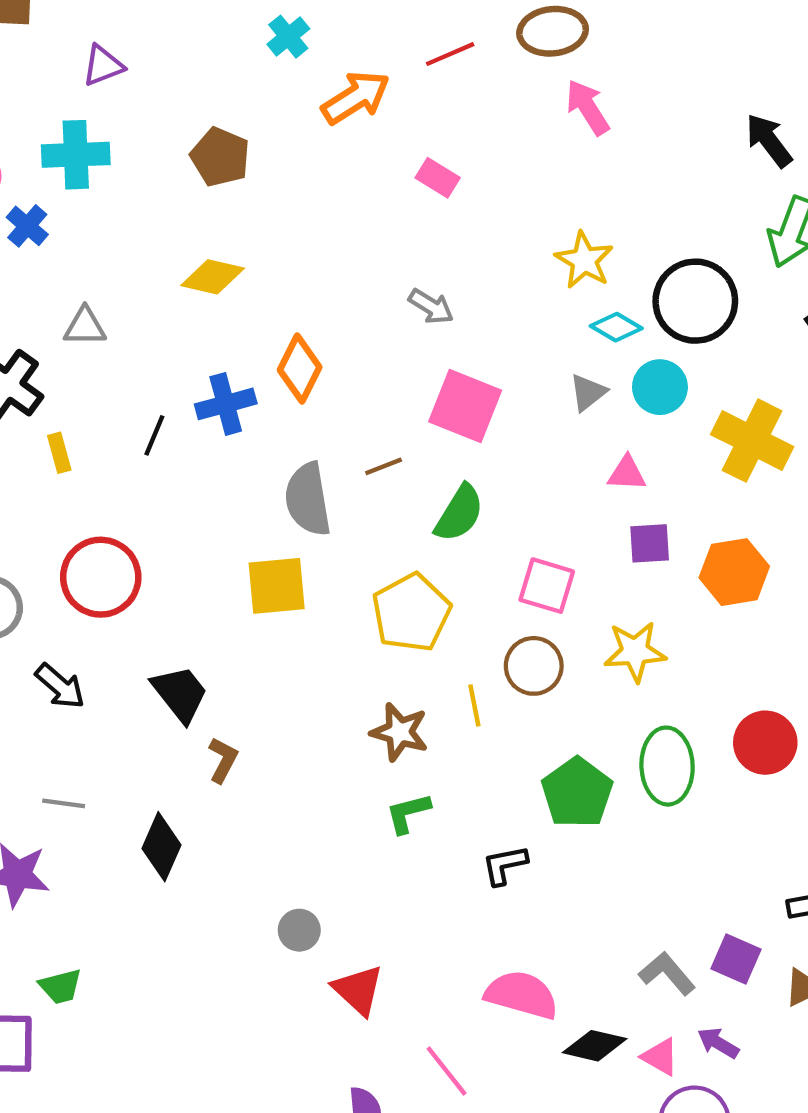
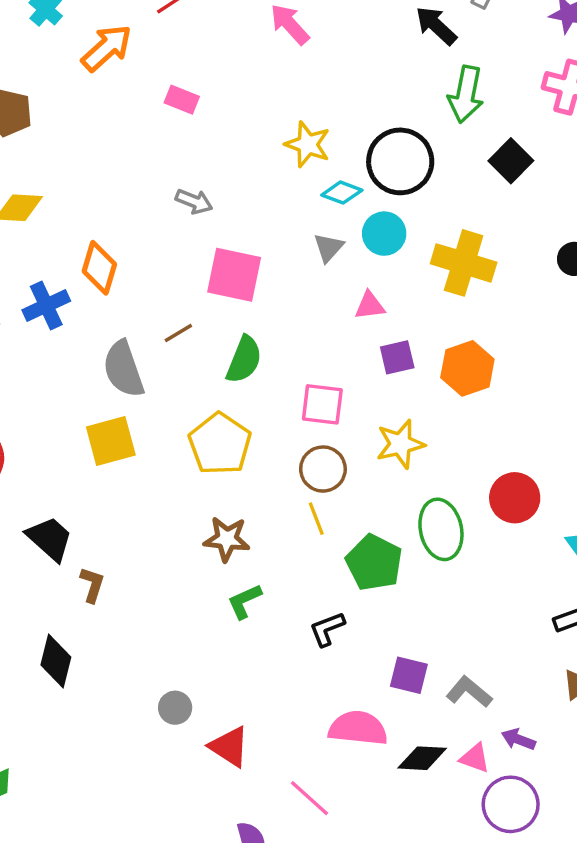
yellow line: (474, 705) -> (316, 519), moved
purple square: (736, 959) -> (409, 675), moved

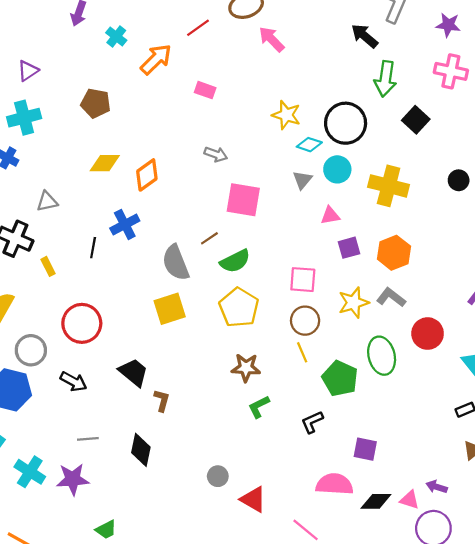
orange diamond: (99, 268) -> (147, 175), moved, turned 40
green semicircle: (244, 360) -> (235, 261), moved, turned 44
gray L-shape: (469, 692) -> (391, 297), moved

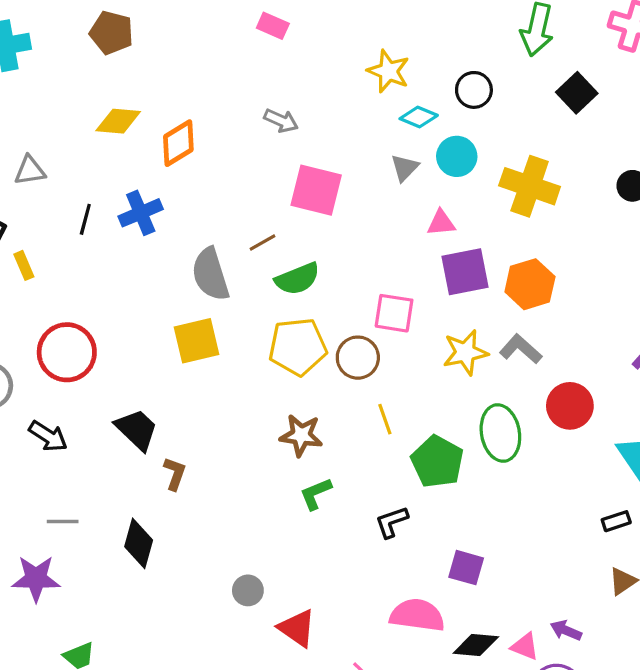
black circle: (346, 123) -> (474, 90), size x0.6
black line: (93, 248) -> (85, 219), moved
purple square: (349, 248) -> (465, 272), size x1.5
yellow pentagon: (239, 307) -> (298, 347), turned 30
brown circle: (305, 321) -> (358, 358), moved

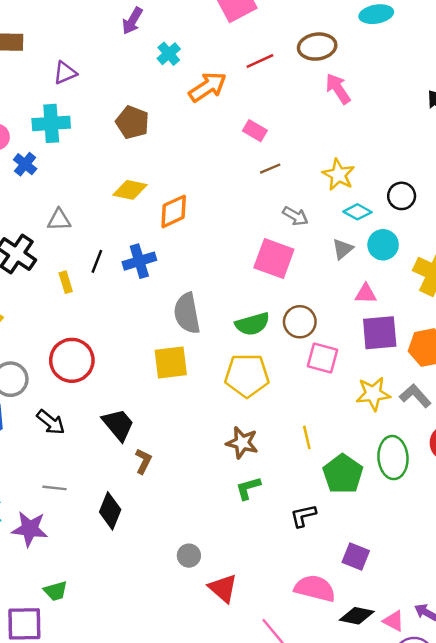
gray arrow: (281, 121) -> (295, 216), moved
brown line: (263, 242) -> (270, 169), moved
yellow rectangle: (24, 265) -> (66, 282), moved
brown circle: (358, 358) -> (300, 322), moved

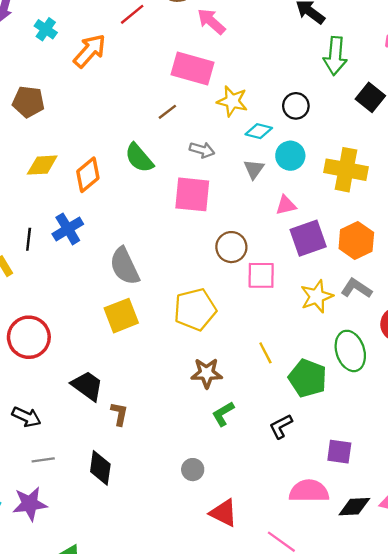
pink rectangle: (255, 131) -> (192, 68), moved, size x1.8
green semicircle: (252, 324) -> (139, 158), moved, turned 80
black arrow: (51, 422) -> (26, 417), moved
gray circle: (189, 556) -> (193, 470), moved

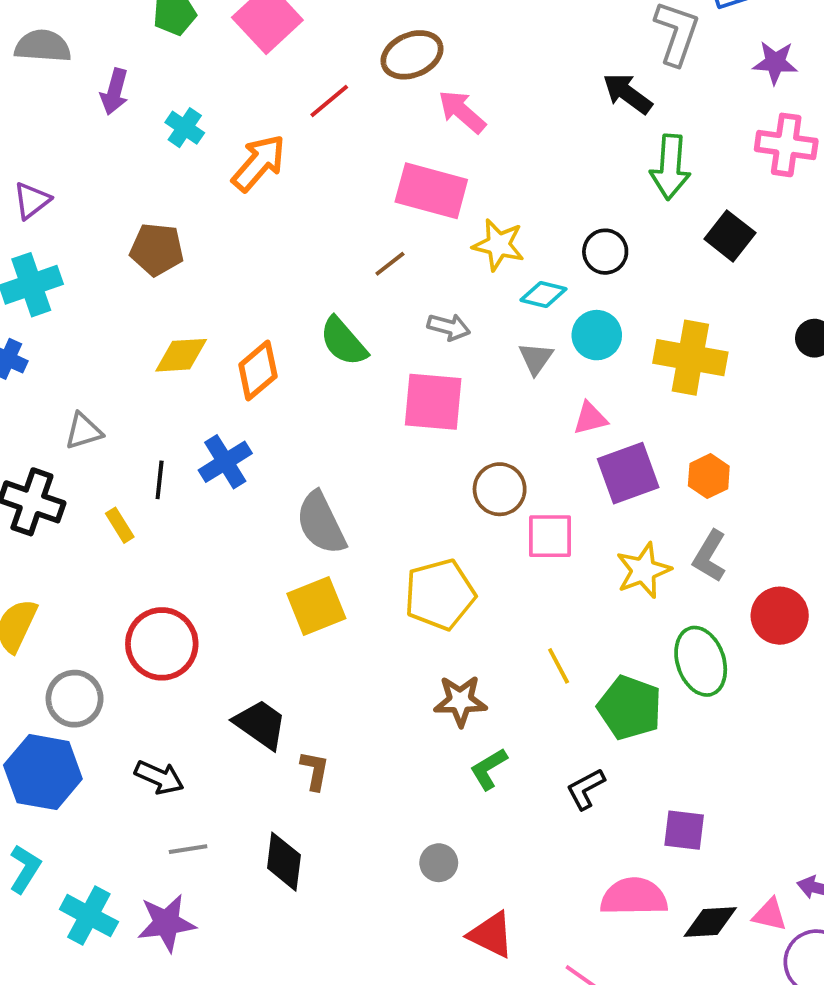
orange hexagon: (356, 240) -> (709, 476), size x0.7
gray L-shape: (356, 288) -> (710, 556), turned -92

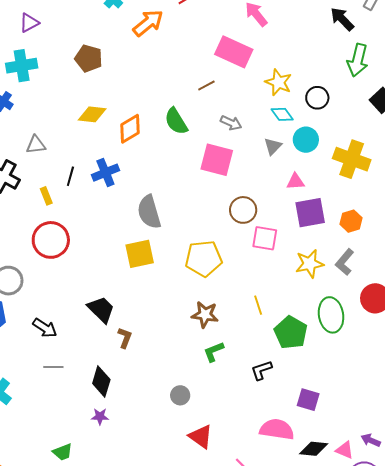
yellow star: (499, 245) -> (278, 82), moved
cyan diamond: (543, 295) -> (282, 114), turned 30
red circle: (162, 644) -> (51, 240), moved
purple star: (166, 923) -> (100, 416), moved, size x0.6

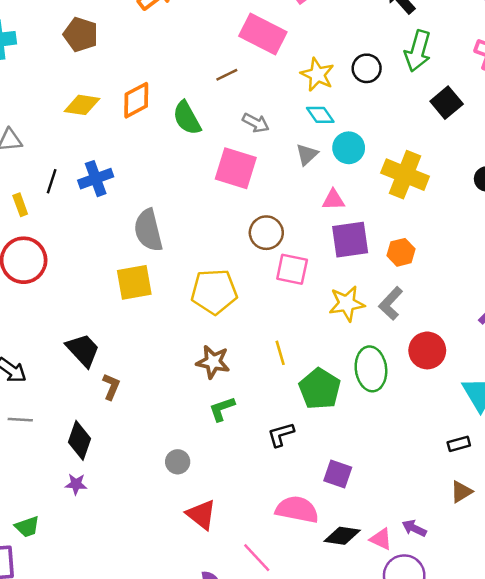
black circle: (317, 98) -> (367, 68), moved
orange diamond: (130, 129) -> (136, 100), moved

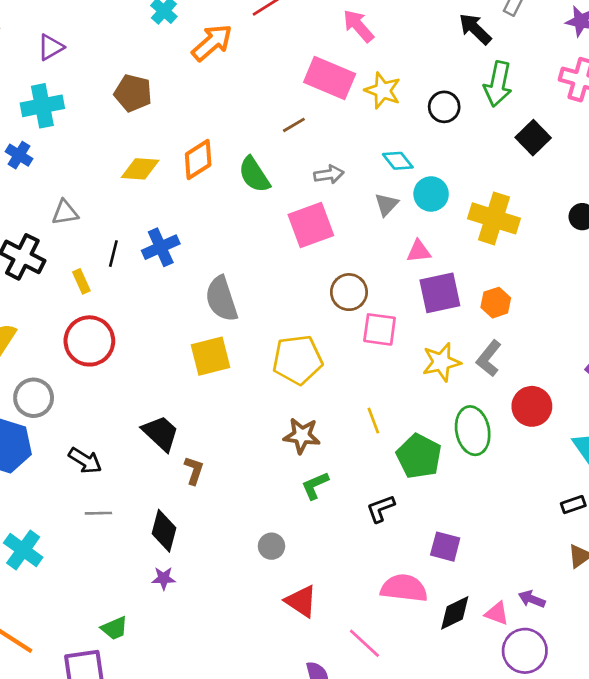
yellow star: (317, 75) -> (383, 91), moved
gray arrow: (256, 123) -> (329, 174), turned -32
pink square: (236, 168) -> (311, 225), turned -33
black diamond: (342, 536) -> (455, 613), turned -30

